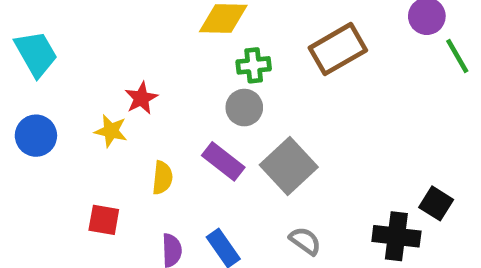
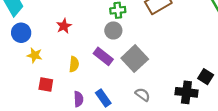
yellow star: (111, 131) -> (35, 55), moved
blue circle: (36, 136) -> (21, 33), moved

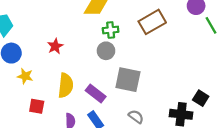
purple rectangle: (103, 56) -> (96, 94), moved
gray square: (135, 59) -> (128, 80), turned -35
yellow semicircle: (74, 64) -> (66, 85), size x1.5

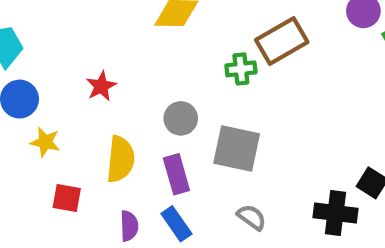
green cross: (111, 30) -> (241, 69), moved
gray circle: (106, 51) -> (181, 118), moved
purple rectangle: (96, 94) -> (176, 174), turned 36

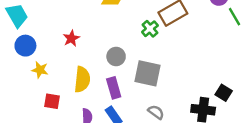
green cross: (241, 69) -> (150, 29), turned -35

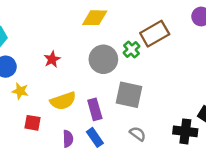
gray circle: (116, 56) -> (103, 59), moved, size x1.5
yellow semicircle: (82, 79) -> (63, 101), turned 65

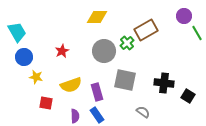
black cross: (185, 131) -> (164, 83), moved
gray semicircle: (138, 134) -> (143, 112), moved

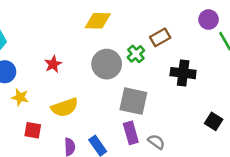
brown rectangle: (146, 30) -> (160, 37), size x0.7
black cross: (164, 83) -> (183, 73), moved
purple rectangle: (97, 92) -> (131, 133), moved

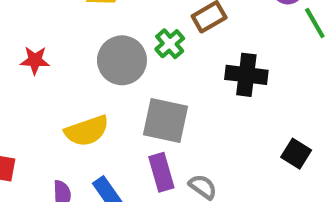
red star: (53, 64) -> (35, 60), turned 30
yellow semicircle: (65, 107) -> (87, 131), moved

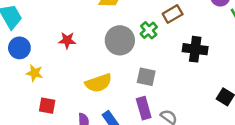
gray square: (166, 120) -> (146, 77), size x0.7

